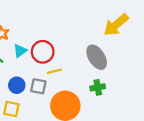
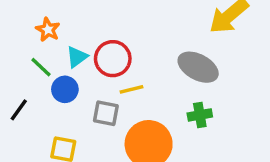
gray ellipse: (97, 57) -> (198, 67), turned -30
blue circle: (17, 85) -> (65, 89), moved

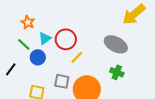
yellow line: (131, 89) -> (77, 57), turned -32
gray square: (106, 113) -> (62, 81), moved
green cross: (200, 115) -> (117, 72), turned 32

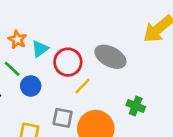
cyan triangle: (45, 38) -> (40, 49), moved
gray ellipse: (116, 44) -> (110, 57), moved

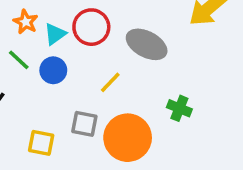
red circle: (68, 62) -> (91, 27), moved
blue circle: (31, 86) -> (53, 70), moved

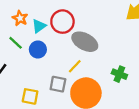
gray ellipse: (147, 44) -> (85, 42), moved
yellow line: (110, 82) -> (75, 66), moved

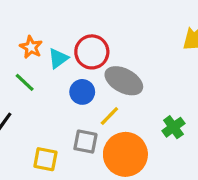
blue circle: (38, 50) -> (82, 92), moved
green cross: (119, 74) -> (173, 127), turned 32

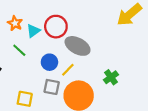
green line: (25, 82) -> (19, 50), moved
blue circle: (82, 92) -> (49, 62), moved

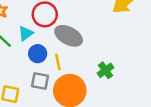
cyan triangle: (33, 31) -> (26, 33), moved
yellow line: (68, 70) -> (58, 62), turned -56

